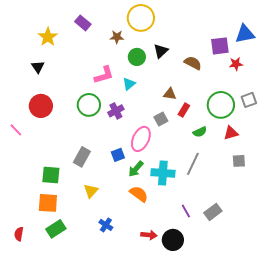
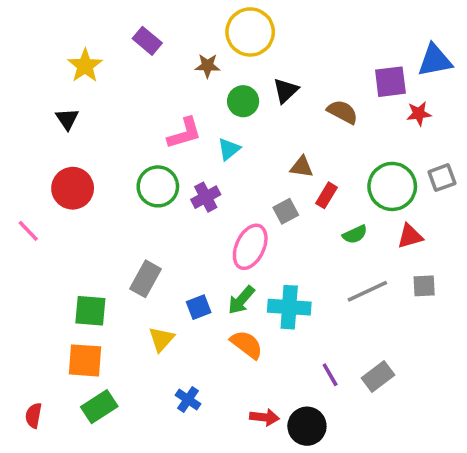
blue square: (118, 155) -> (199, 307), moved
gray line: (193, 164) -> (367, 291), moved, turned 40

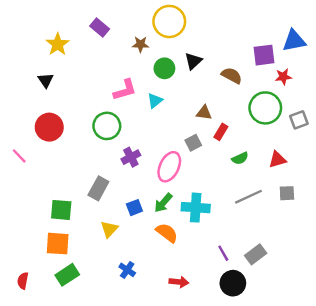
green circle: (392, 186) -> (265, 108), moved
purple cross: (206, 197) -> (131, 157), moved
black circle: (307, 426) -> (233, 283), moved

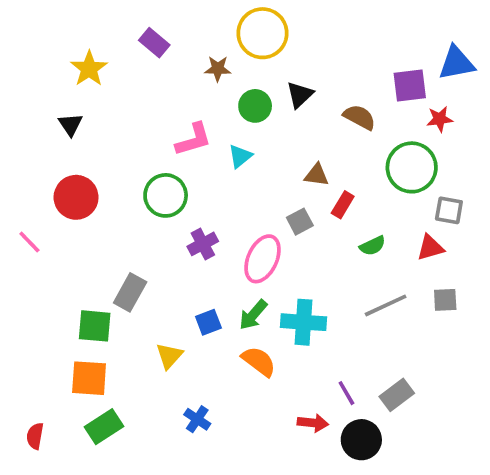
gray square: (299, 120) -> (449, 210), moved, turned 30
gray rectangle: (98, 188) -> (130, 292), moved
red arrow: (179, 282) -> (313, 423), moved

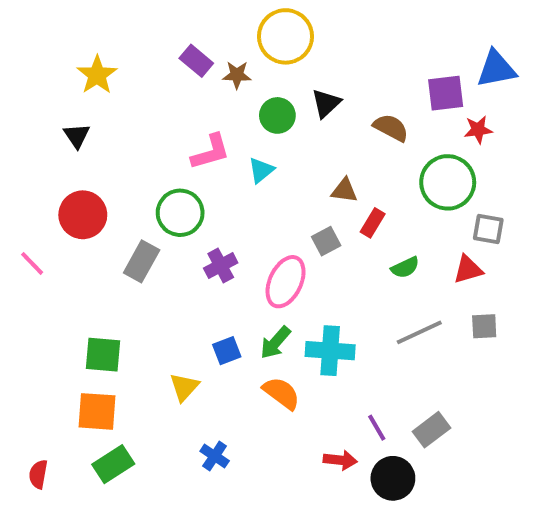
purple rectangle: (154, 43) -> (196, 61), moved
gray rectangle: (130, 292) -> (142, 261), moved

